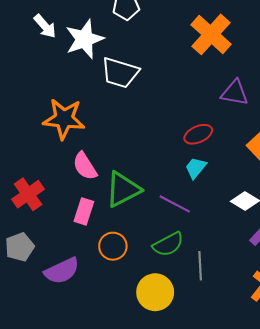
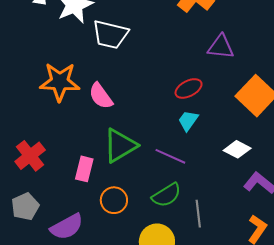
pink semicircle: (85, 166) -> (101, 96), moved

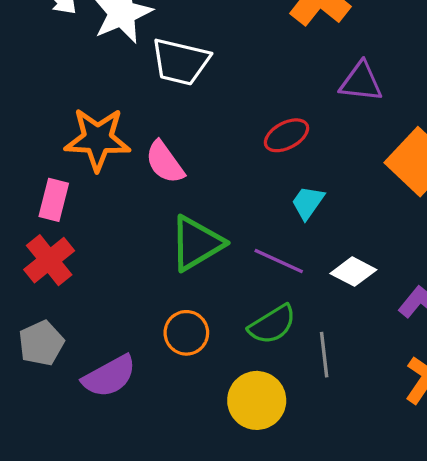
red ellipse: (189, 88) -> (286, 135), moved
white diamond: (237, 149) -> (353, 272), moved
pink rectangle: (84, 169) -> (54, 200), moved

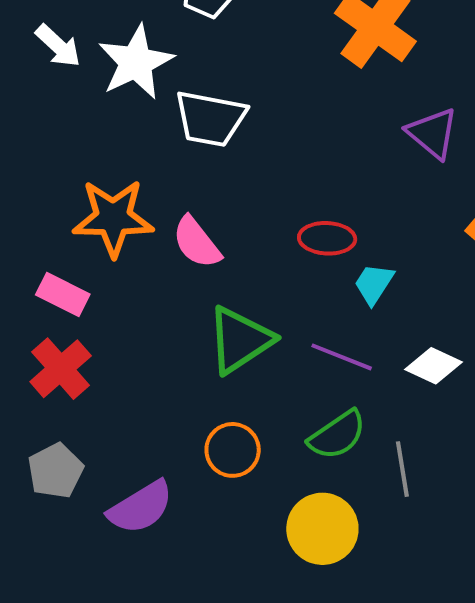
purple triangle: (361, 82) -> (432, 133), turned 36
red ellipse: (286, 135) -> (327, 238), moved, turned 33
pink rectangle: (54, 200) -> (63, 295), turned -75

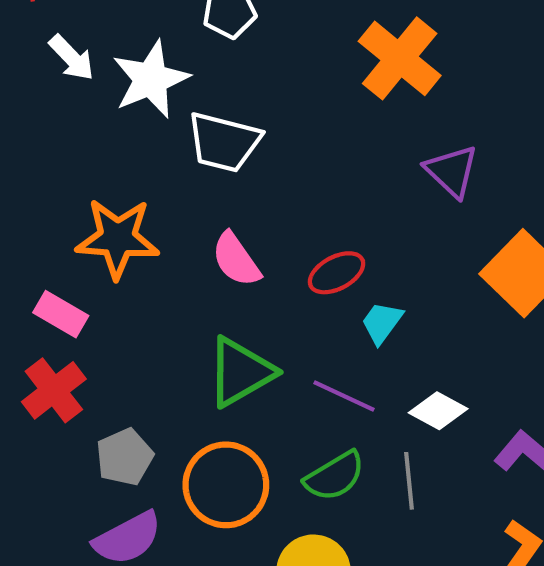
red ellipse: (327, 238) -> (337, 273), turned -34
pink semicircle: (197, 242) -> (236, 259), moved
orange circle: (233, 450) -> (226, 485), size x1.5
gray line: (402, 469) -> (409, 481), moved
gray pentagon: (56, 471) -> (125, 457), moved

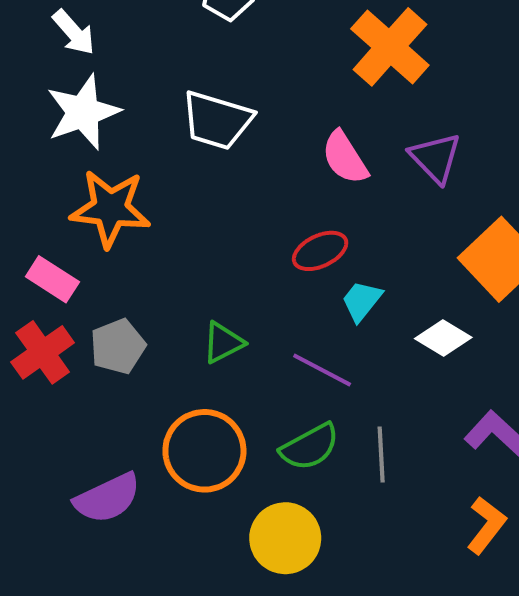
white star: (151, 79) -> (83, 112), moved
pink semicircle: (236, 259) -> (345, 158), moved
green triangle: (240, 372) -> (223, 343), size x0.6
white diamond: (438, 411) -> (443, 338), moved
gray pentagon: (125, 457) -> (118, 346), moved

